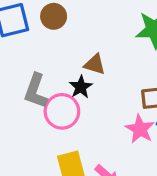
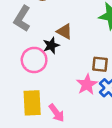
gray L-shape: (36, 91) -> (22, 19), moved

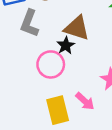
brown triangle: (64, 32) -> (77, 28), size x1.5
pink arrow: (57, 113) -> (85, 101), moved

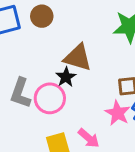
gray L-shape: (29, 23) -> (20, 93), moved

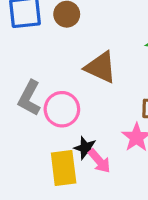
black star: (66, 77) -> (85, 148), moved, turned -30

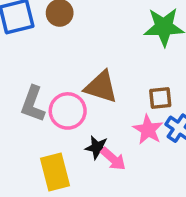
brown triangle: (101, 67) -> (101, 87), moved
yellow rectangle: (64, 168) -> (55, 172), moved

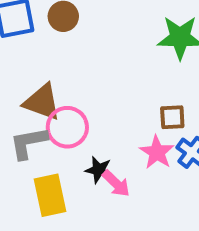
brown triangle: (101, 87) -> (42, 102), moved
gray L-shape: (33, 104) -> (28, 143), moved, turned 57

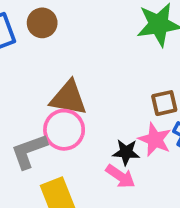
brown triangle: (42, 102) -> (68, 98), moved
black star: (99, 170) -> (126, 152), moved

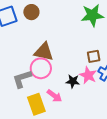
pink arrow: (120, 176) -> (54, 96), moved

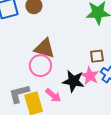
gray L-shape: (22, 79) -> (19, 94), moved
black star: (73, 81) -> (73, 81), size x1.5

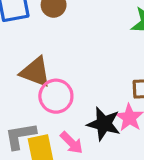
brown triangle: (44, 48) -> (35, 72), moved

